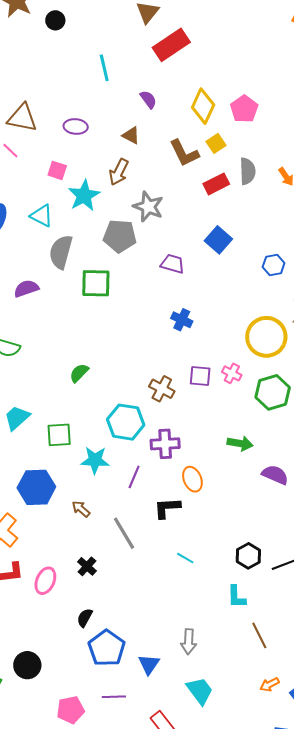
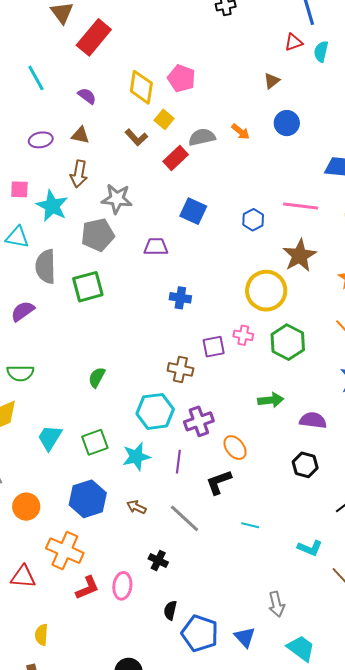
purple ellipse: (76, 126) -> (41, 140), moved
brown L-shape: (184, 153) -> (136, 137), size x0.7
gray semicircle: (247, 171) -> (202, 137), turned -84
black hexagon: (248, 556) -> (305, 465), moved
cyan L-shape: (236, 597) -> (310, 548), turned -50

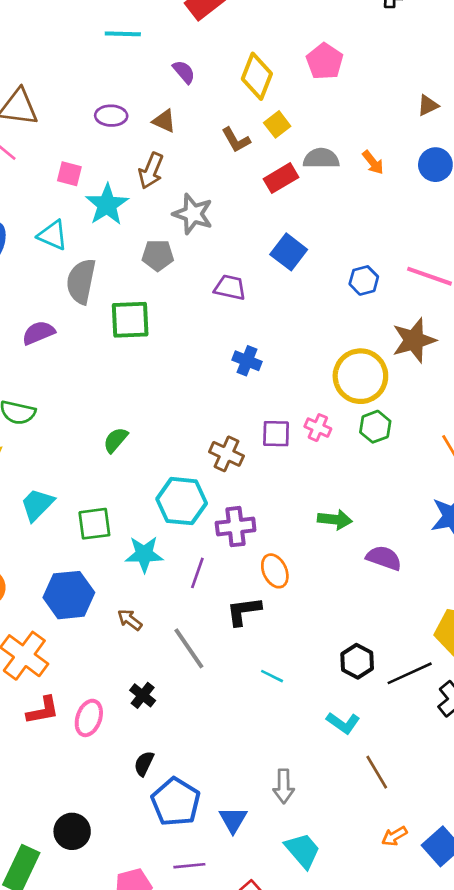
cyan line: (36, 78) -> (123, 34), turned -72
pink pentagon: (181, 78) -> (325, 61), moved
gray pentagon: (98, 235) -> (158, 255), size x0.7
green hexagon: (288, 342) -> (375, 427), moved, size x0.7
black hexagon: (305, 465) -> (357, 661), moved

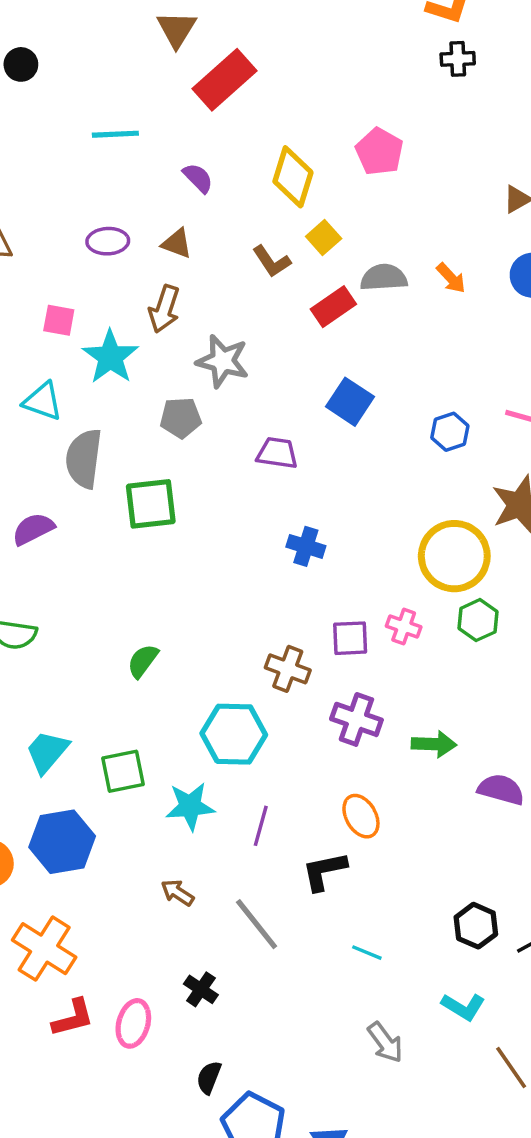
purple cross: (236, 527) -> (356, 719), moved, turned 30
blue hexagon: (69, 595) -> (62, 842), moved
gray arrow: (284, 786) -> (385, 1042), moved, turned -32

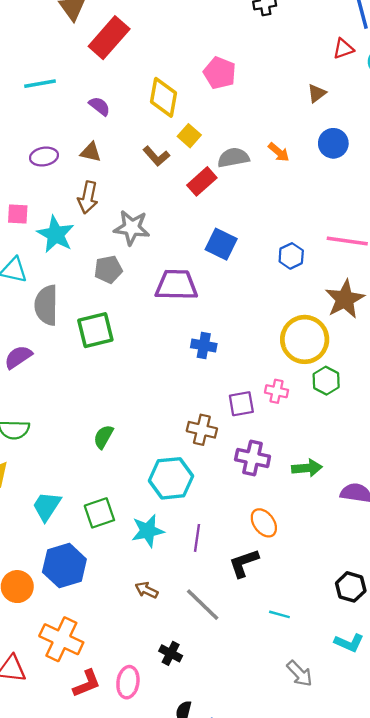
purple trapezoid: (277, 453) -> (176, 285), size x1.5

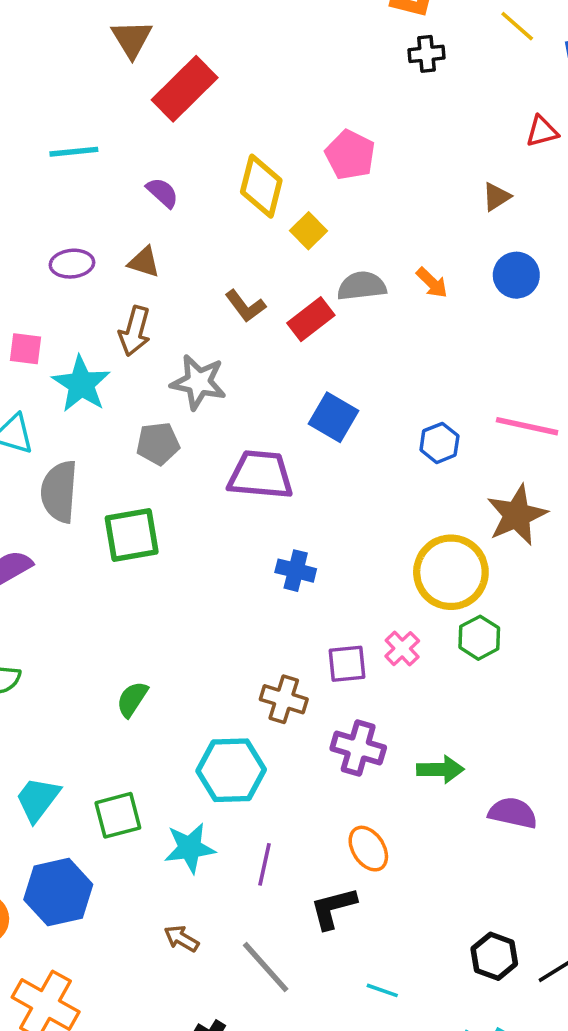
yellow square: (189, 136) -> (309, 231), moved
brown L-shape: (156, 156) -> (245, 306), moved
pink cross: (277, 391) -> (402, 649), turned 30

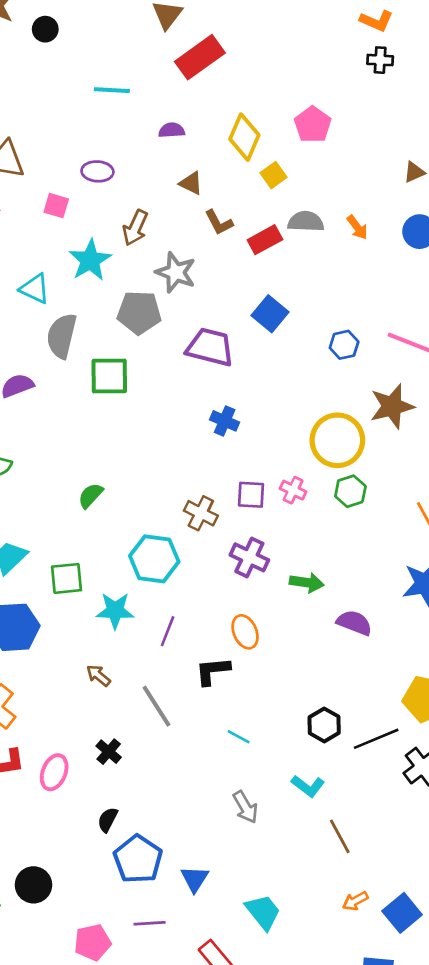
purple semicircle: (162, 193) -> (172, 130), turned -55
brown triangle: (144, 262) -> (191, 183), moved
pink square: (25, 349) -> (56, 206), moved
gray pentagon: (158, 444) -> (139, 312), size x1.4
pink cross: (402, 649) -> (293, 490), turned -30

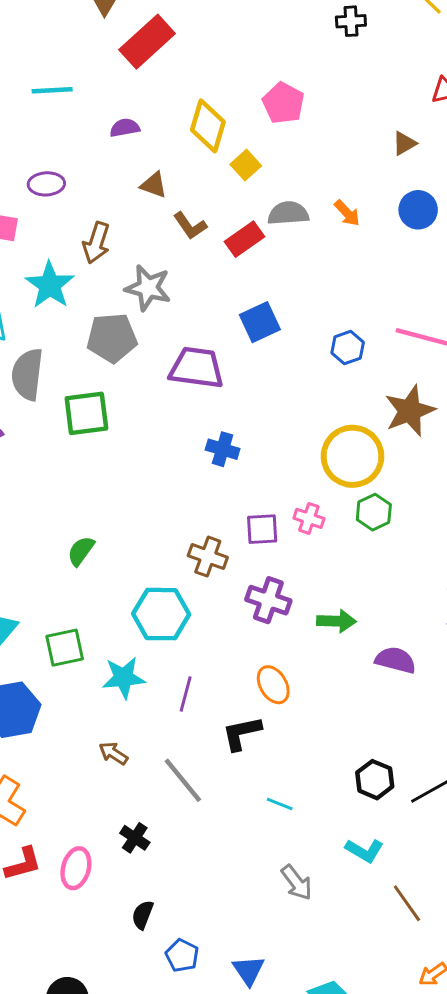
blue square: (270, 314) -> (260, 322), turned 32
blue pentagon: (138, 859) -> (182, 955), size x0.6

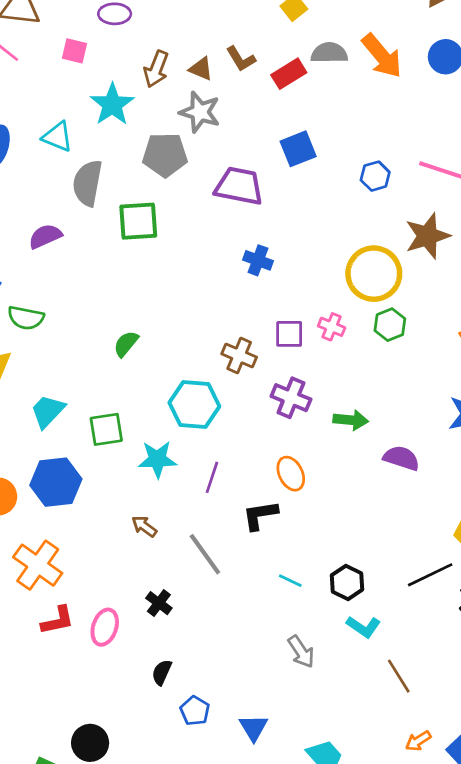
brown triangle: (154, 185) -> (201, 69), moved
orange arrow: (347, 213) -> (382, 56), size x1.8
black hexagon: (375, 780) -> (347, 582), moved

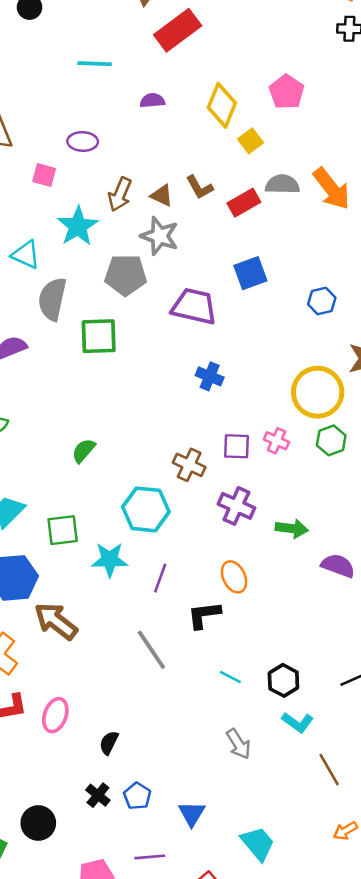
brown arrow: (144, 526) -> (56, 621), moved, size x1.8
black cross: (159, 603) -> (98, 795), moved
black semicircle: (162, 672) -> (109, 743), moved

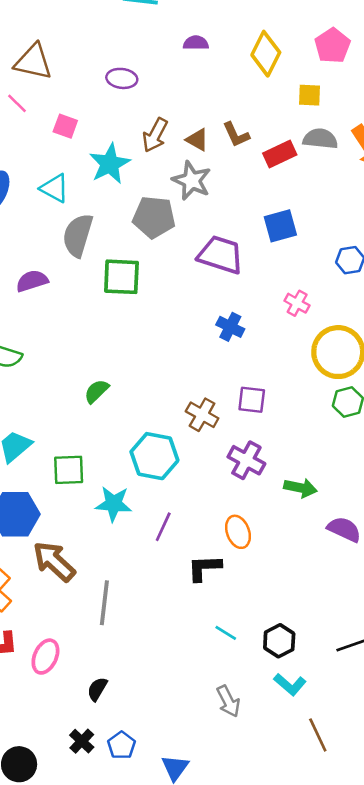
yellow square: (251, 141) -> (309, 95), moved, turned 35
pink square: (44, 175) -> (65, 126), moved
pink cross: (276, 441) -> (297, 303), moved
gray line: (151, 650) -> (104, 603), moved, turned 36

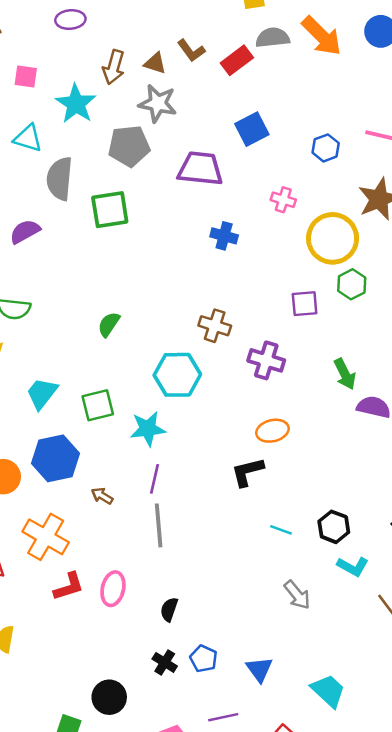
purple square: (252, 400) -> (305, 304), moved
green arrow: (300, 488) -> (345, 374), moved, turned 64
purple line: (163, 527) -> (154, 479), moved
orange ellipse: (238, 532) -> (272, 431), turned -72
brown arrow: (54, 561) -> (102, 496), size x0.5

